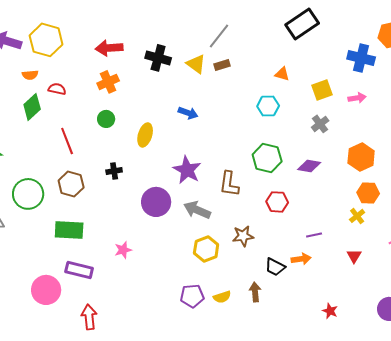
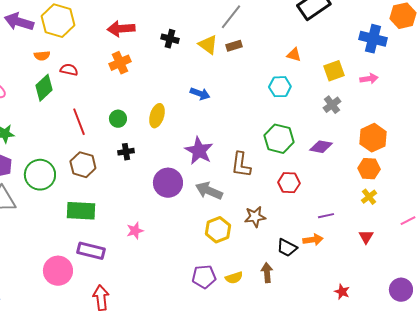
black cross: (158, 58) -> (170, 39), size x0.7
green circle: (106, 119) -> (118, 119), moved
orange hexagon: (368, 193) -> (369, 169), moved

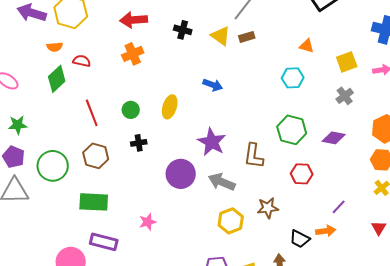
purple line: (326, 216) -> (339, 207), turned -35

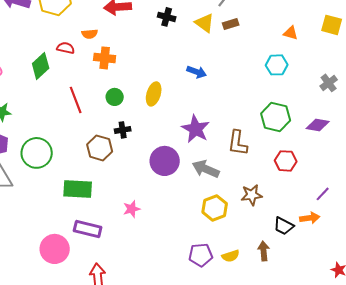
orange semicircle: (55, 47) -> (90, 34), moved
orange cross: (133, 54) -> (105, 58), moved, turned 30
yellow square: (347, 62) -> (332, 25), moved, turned 35
brown hexagon: (96, 156) -> (100, 148), moved

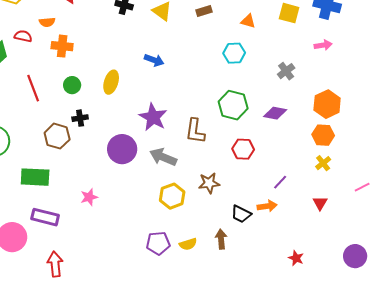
brown rectangle: (231, 24) -> (204, 11), moved

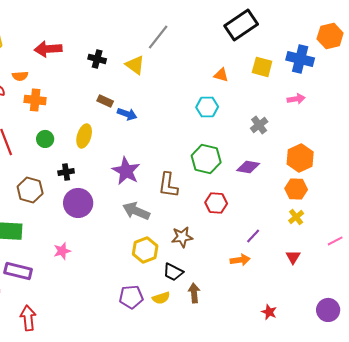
brown rectangle: (204, 11) -> (105, 101), moved, turned 42
black cross: (80, 118) -> (66, 172), moved
purple circle: (122, 149) -> (78, 203), moved
black trapezoid: (241, 214) -> (173, 272), moved

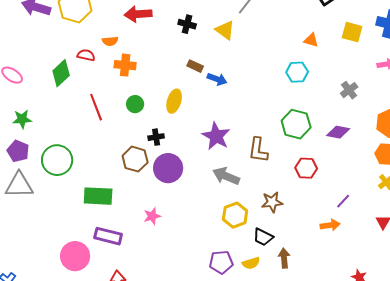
brown hexagon: (30, 190) -> (135, 159), moved

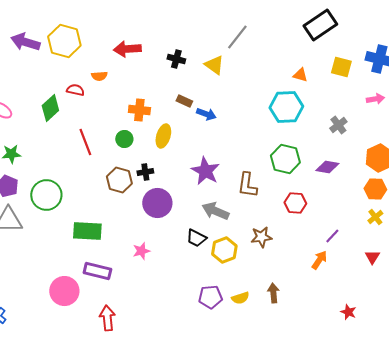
orange cross: (125, 65) -> (139, 110), moved
cyan hexagon: (297, 72) -> (286, 107), size x1.5
brown hexagon: (135, 159) -> (119, 180), moved
orange arrow: (330, 225) -> (319, 260), turned -48
black trapezoid: (263, 237) -> (196, 238), moved

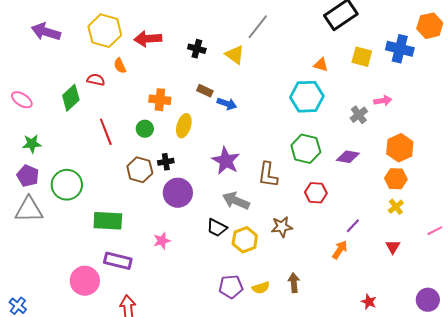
yellow hexagon: (64, 41) -> (105, 31), moved
orange semicircle: (99, 76) -> (120, 66), turned 70
pink arrow: (375, 99) -> (383, 101), moved

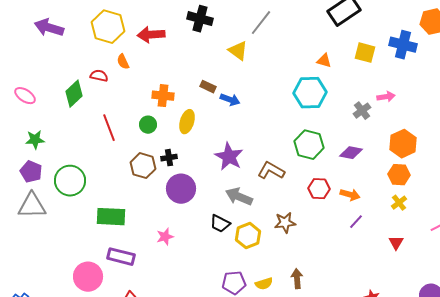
black cross: (197, 49) -> (200, 19), moved, size x1.4
brown L-shape: (268, 175) -> (271, 171), turned 112
orange arrow: (340, 250) -> (350, 195), moved, turned 72

